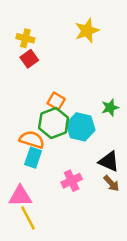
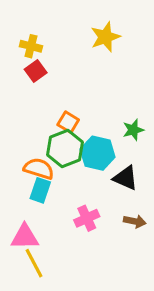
black triangle: (109, 161) -> (125, 178), moved
brown arrow: (111, 183) -> (135, 221), turned -36

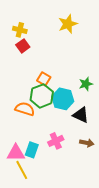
cyan rectangle: (40, 190) -> (32, 150), moved

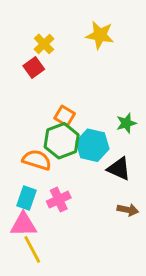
yellow star: (68, 24) -> (100, 35), turned 30
yellow cross: (20, 30) -> (44, 44), moved, turned 32
pink cross: (56, 141) -> (59, 200), moved
cyan rectangle: (32, 150) -> (26, 198), moved

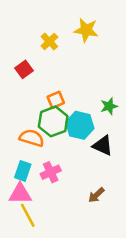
yellow cross: (44, 44) -> (49, 41), moved
red square: (34, 67) -> (24, 69), moved
orange square: (65, 116) -> (56, 100), turned 36
brown arrow: (128, 210) -> (96, 195), moved, turned 126

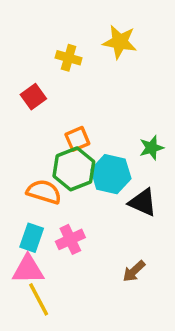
yellow cross: (49, 41) -> (69, 58), turned -30

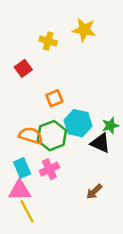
green star: (151, 148) -> (110, 126), moved
green hexagon: (74, 169) -> (52, 136), moved
cyan rectangle: (32, 238) -> (22, 168), turned -42

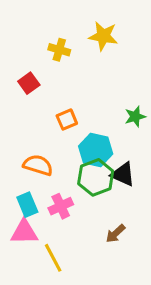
green star: (110, 126) -> (135, 117), moved
green hexagon: (52, 136) -> (96, 177), moved
yellow line: (27, 211) -> (53, 258), moved

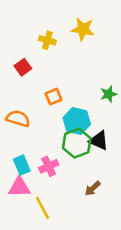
orange semicircle: (38, 165) -> (18, 119), moved

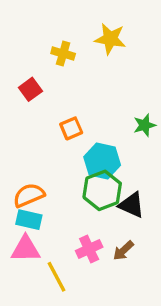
orange semicircle: (18, 119) -> (29, 195), moved, turned -40
black triangle: (99, 141) -> (131, 205), moved
cyan rectangle: (22, 165) -> (29, 220), turned -54
pink cross: (49, 166) -> (89, 249), moved

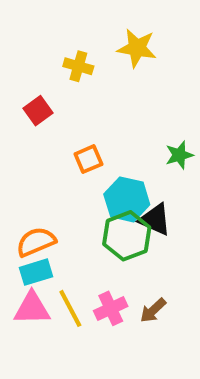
black triangle: (131, 205) -> (155, 220), moved
cyan rectangle: (29, 220) -> (36, 272), turned -30
yellow line: (57, 277) -> (70, 308), moved

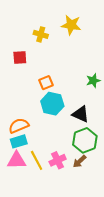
red square: (38, 111) -> (20, 58), turned 32
cyan hexagon: (127, 199) -> (52, 104), moved
green hexagon: (127, 236) -> (85, 140), moved

